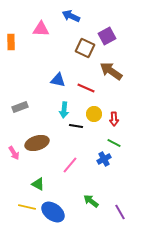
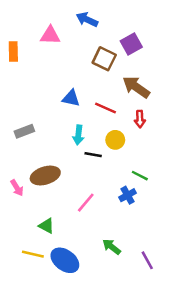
red arrow: (114, 119) -> (140, 119), moved

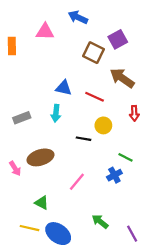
red arrow: (140, 119) -> (134, 113), moved
cyan arrow: (78, 135) -> (56, 113), moved

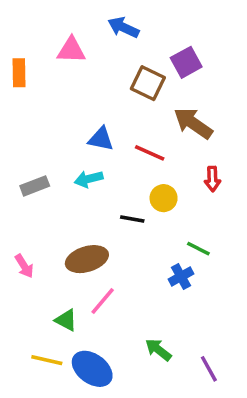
cyan arrow: (56, 113) -> (89, 179), turned 70
brown ellipse: (40, 157) -> (87, 259), moved
pink line: (77, 182) -> (103, 301), moved

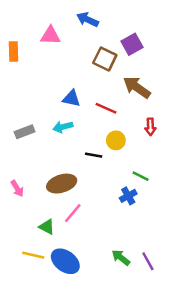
green arrow: (158, 350) -> (121, 258), moved

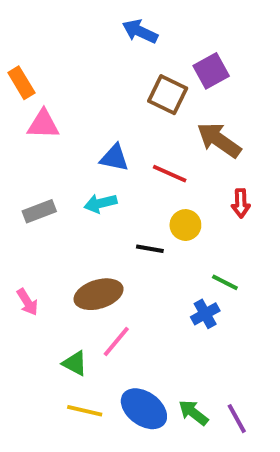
pink triangle: (50, 36) -> (43, 124), moved
orange rectangle: (13, 52) -> (21, 83), turned -30
yellow line: (33, 255) -> (85, 411), moved
blue ellipse: (65, 261) -> (144, 409), moved

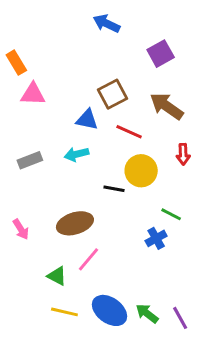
brown square: (168, 95) -> (113, 94), moved, turned 36
yellow circle: (185, 225) -> (141, 171), size x1.4

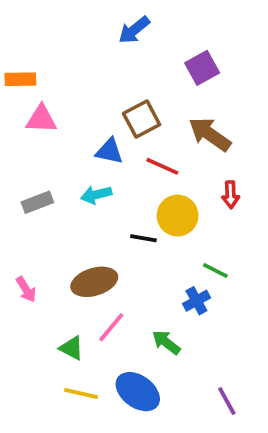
blue arrow: (106, 24) -> (134, 30), turned -64
orange rectangle: (16, 63) -> (20, 79), turned -60
green arrow: (147, 313) -> (166, 342), moved

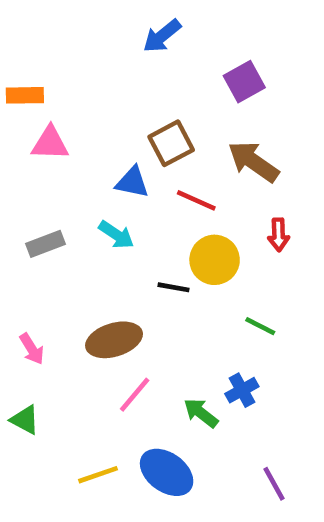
cyan arrow: (96, 195) -> (116, 235), turned -132
blue cross: (196, 301) -> (242, 390), moved
green triangle: (72, 348) -> (25, 420), moved
yellow line: (81, 394) -> (98, 475), turned -32

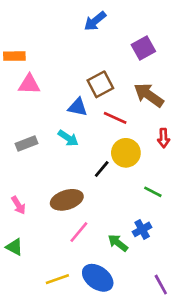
black line: (173, 287) -> (102, 169), turned -60

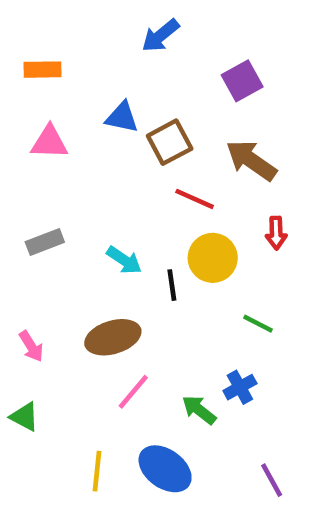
orange rectangle: (14, 56) -> (43, 70), moved
blue triangle: (78, 107) -> (122, 117), moved
cyan arrow: (68, 138) -> (124, 260), moved
black line: (102, 169) -> (172, 285), turned -48
yellow line: (57, 279) -> (97, 471), turned -65

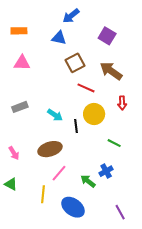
purple square: (242, 81) -> (107, 36), turned -30
blue triangle: (122, 117) -> (59, 38), moved
yellow line: (97, 471) -> (43, 194), moved

